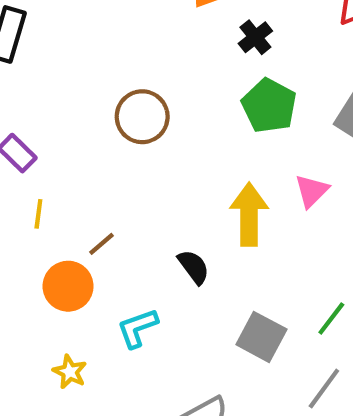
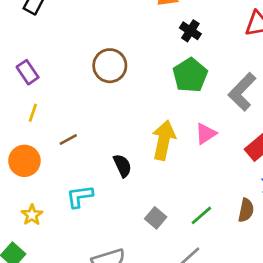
black cross: (255, 37) -> (190, 31), turned -30
orange circle: (68, 286) -> (24, 161), moved
gray square: (261, 337) -> (156, 218), size x0.7

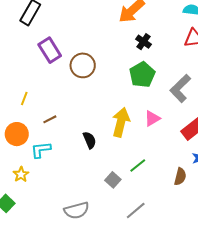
purple rectangle: (28, 72) -> (50, 50), moved, size x1.4
cyan L-shape: (80, 196) -> (41, 150), moved
green line: (201, 215) -> (138, 166), moved

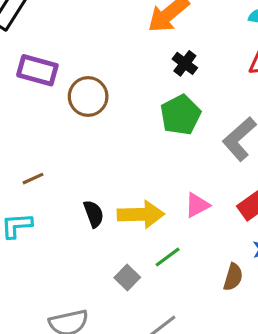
purple rectangle: (50, 50) -> (37, 70), turned -45
pink triangle: (152, 118) -> (197, 205), moved
yellow arrow: (121, 122) -> (141, 214), moved, turned 72

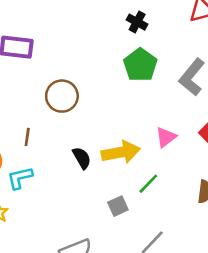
brown circle: (88, 97) -> (62, 96), moved
brown line: (33, 179) -> (27, 137), turned -48
gray square: (127, 278) -> (118, 206), turned 30

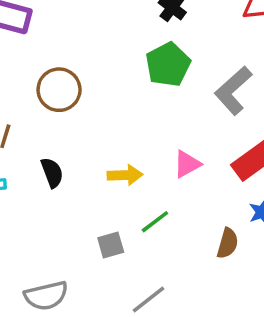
yellow arrow: (121, 152) -> (125, 175), size x0.7
black semicircle: (82, 158) -> (52, 173), moved

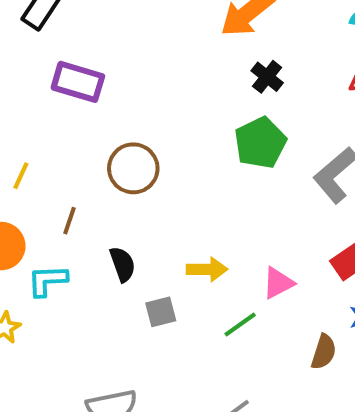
pink triangle: (187, 164) -> (278, 283), moved
gray square: (111, 245) -> (161, 312), moved

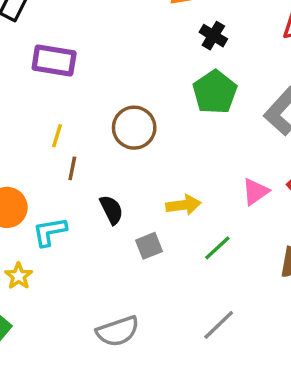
brown circle: (133, 168) -> (134, 128), moved
yellow line: (21, 176) -> (57, 136), moved
brown line: (70, 221) -> (72, 168), moved
pink triangle: (278, 283) -> (255, 192), moved

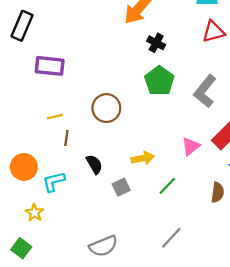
yellow line: (57, 136) -> (55, 117), turned 63

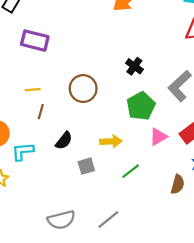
black cross: (156, 43) -> (134, 66), moved
green pentagon: (159, 81) -> (141, 106), moved
black semicircle: (94, 164) -> (64, 141), turned 60
gray line: (171, 238) -> (108, 220), moved

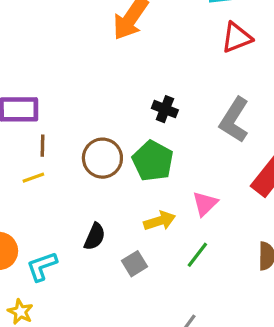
green pentagon: (141, 106) -> (153, 161), moved
brown line: (41, 112) -> (42, 146), moved
pink triangle: (158, 137) -> (205, 204), moved

